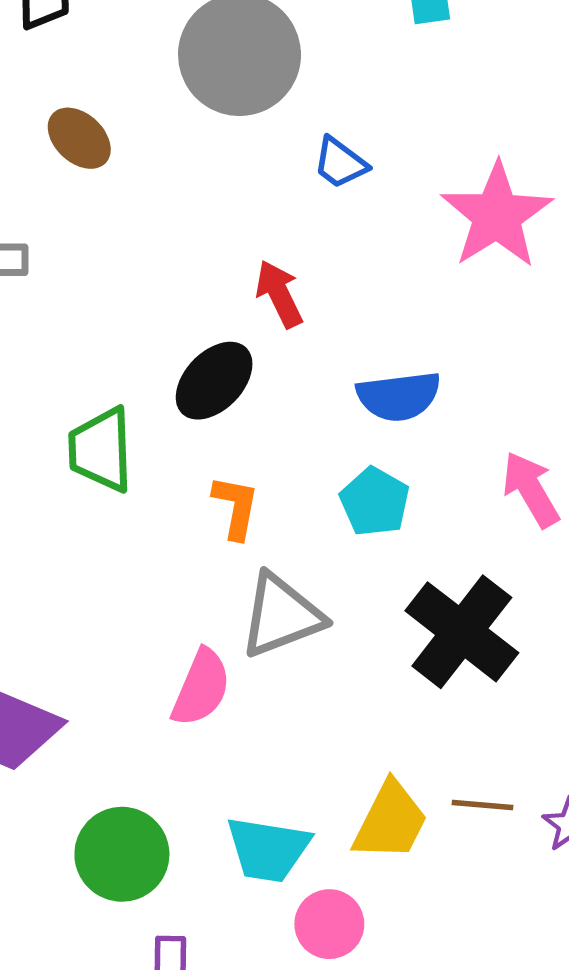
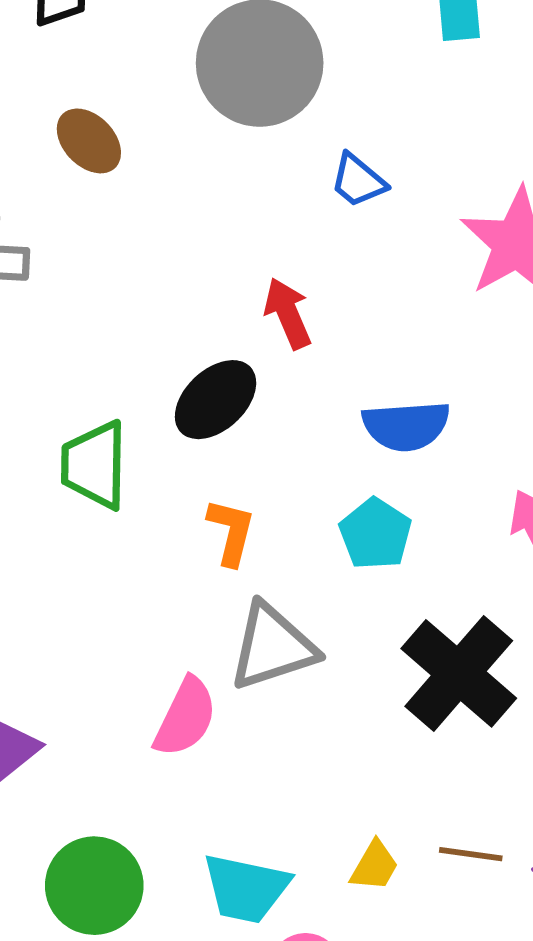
yellow trapezoid: (391, 821) -> (375, 866), size x0.6

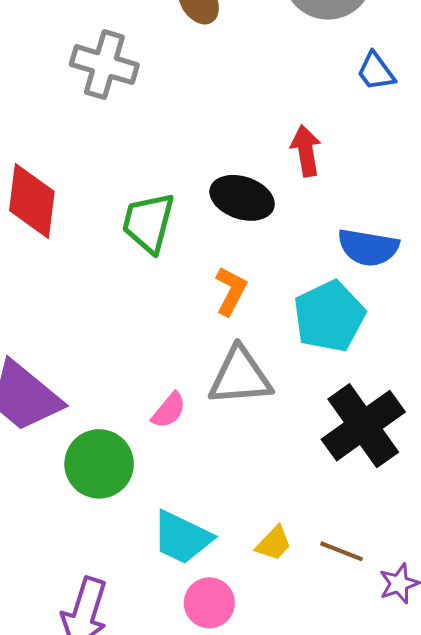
black ellipse: (216, 400) -> (242, 198), turned 48
cyan pentagon: (375, 534) -> (329, 316), size x1.4
pink semicircle: (185, 717) -> (169, 410), size x0.7
green circle: (94, 886) -> (99, 464), moved

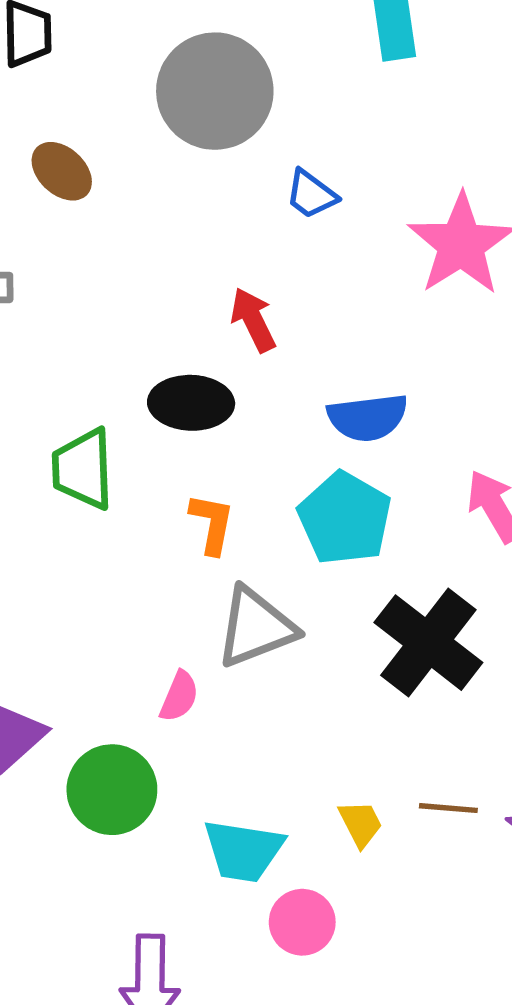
yellow trapezoid: (274, 543) -> (360, 824), turned -54

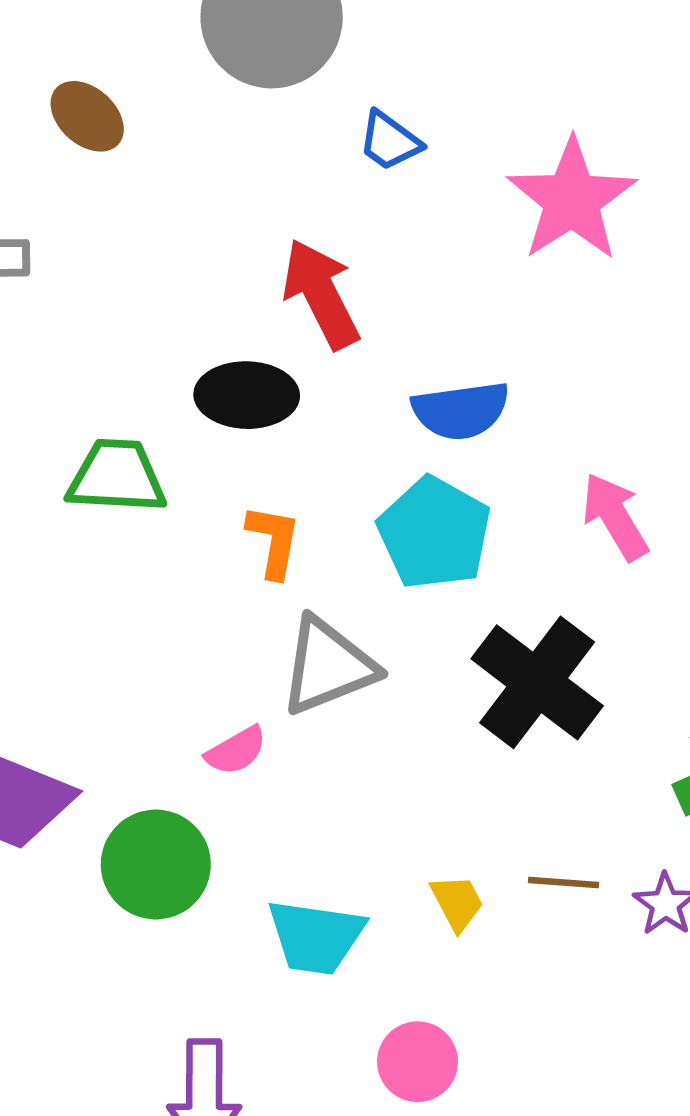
red arrow: (253, 320) -> (321, 294), size x1.4
green trapezoid: (83, 469) -> (117, 476), turned 96
pink semicircle: (179, 696) -> (236, 751), turned 38
pink circle: (302, 922) -> (418, 1062), moved

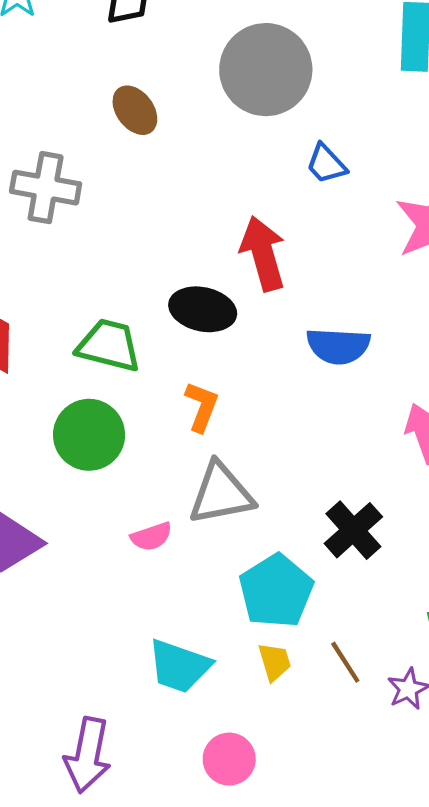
cyan pentagon: (434, 533) -> (276, 591), moved
black cross: (537, 682) -> (353, 530), size x0.7
green circle: (156, 864) -> (89, 435), moved
brown line: (563, 883) -> (345, 662), turned 42

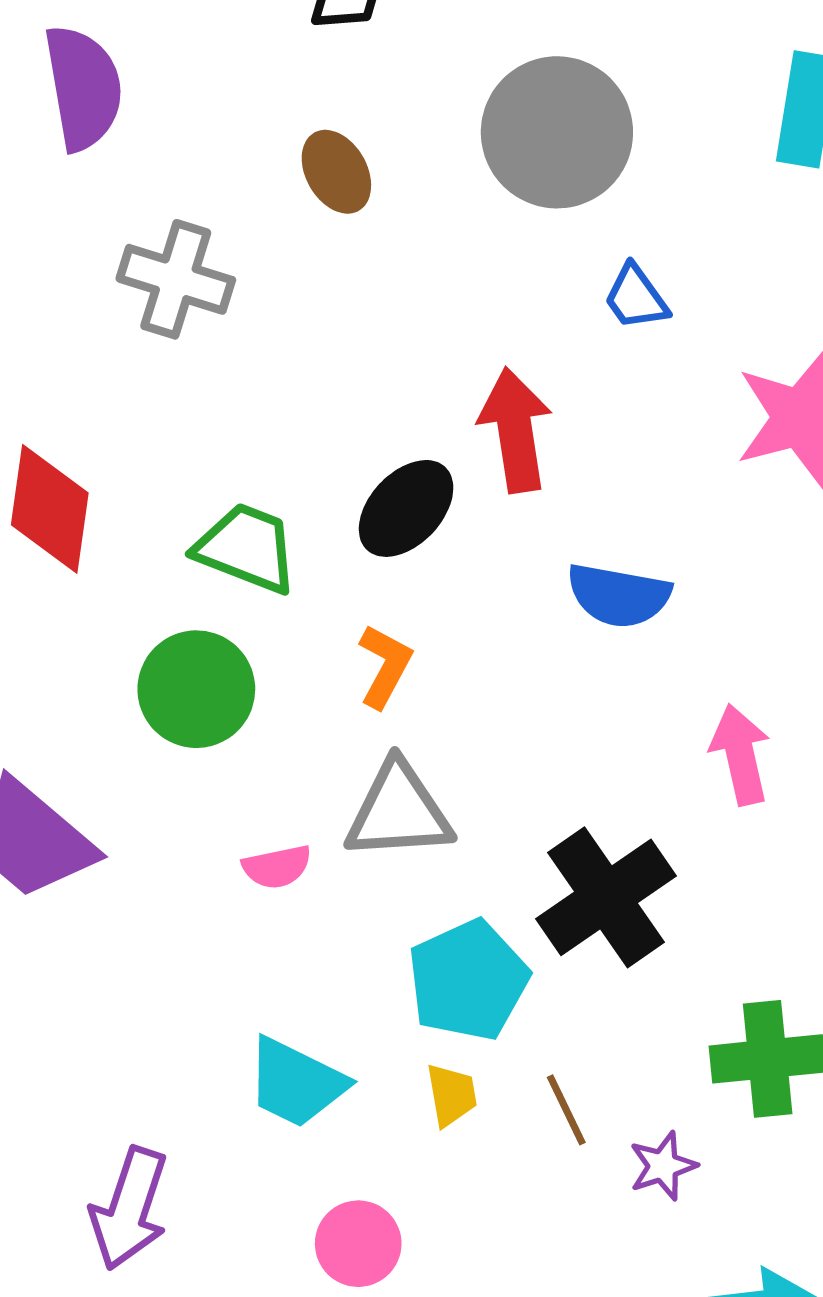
black ellipse: (203, 309) -> (406, 508), turned -66
black cross: (353, 530) -> (606, 897), size x1.4

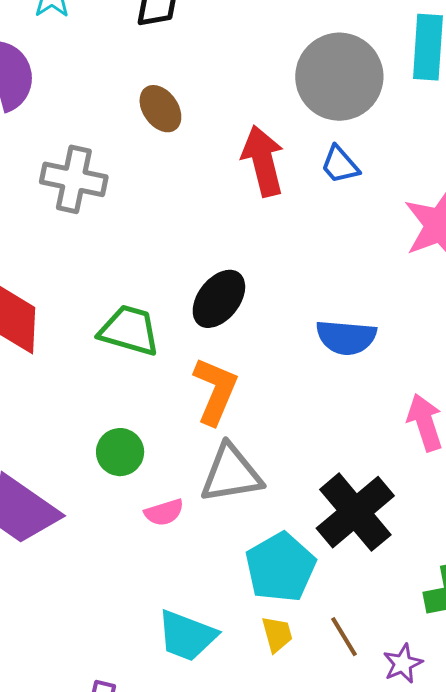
gray circle: (557, 132) -> (339, 77), moved
red arrow: (515, 430) -> (263, 161), moved
orange L-shape: (385, 666) -> (215, 391), size x1.4
green circle: (196, 689) -> (120, 452), moved, size x0.7

